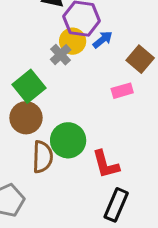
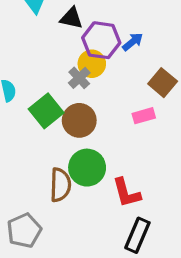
blue arrow: (103, 40) -> (133, 42), moved
brown circle: (26, 118) -> (79, 120), moved

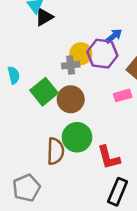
black triangle: (71, 18) -> (44, 17), moved, turned -42
purple hexagon: (101, 40) -> (102, 54), moved
gray cross: (79, 78) -> (71, 65), turned 36

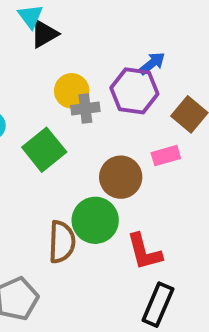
yellow circle: (81, 54) -> (72, 91), moved
brown circle: (71, 99) -> (121, 177), moved

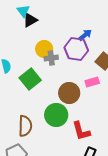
brown semicircle: (62, 242) -> (25, 126), moved

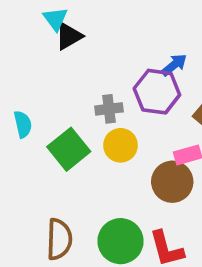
yellow circle: (44, 49) -> (121, 145), moved
brown circle: (69, 93) -> (172, 182), moved
green circle: (56, 115) -> (121, 241), moved

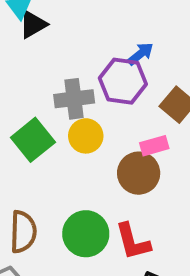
gray cross: (109, 109) -> (74, 99), size x1.4

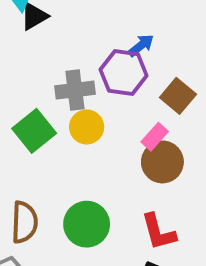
pink rectangle: (154, 146) -> (155, 137), turned -32
brown circle: (139, 173) -> (162, 162), moved
red L-shape: (133, 242) -> (159, 232), moved

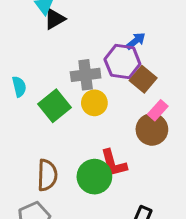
brown square: (178, 96) -> (143, 79), moved
pink rectangle: (155, 137) -> (158, 110), moved
red L-shape: (159, 232) -> (114, 163), moved

